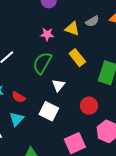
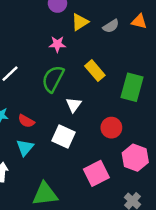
yellow triangle: (72, 29) -> (80, 22), moved, turned -49

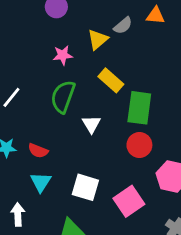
yellow triangle: (80, 22) -> (98, 39), moved
green rectangle: (132, 87) -> (139, 108), moved
white square: (63, 137) -> (85, 187), moved

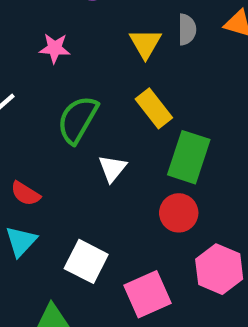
gray semicircle: (123, 25) -> (187, 29), turned -60
yellow triangle: (98, 39) -> (145, 43), turned -30
pink star: (63, 55) -> (55, 48), moved

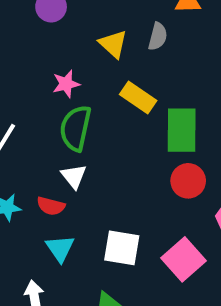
gray semicircle: (187, 29) -> (158, 36), moved, turned 32
pink star: (55, 48) -> (66, 84), moved
white triangle: (112, 168) -> (74, 176), moved

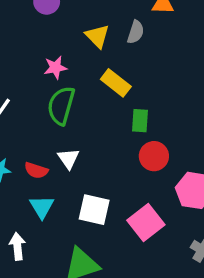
green rectangle: (182, 130) -> (140, 121), moved, size x0.6
white triangle: (74, 176) -> (68, 159), moved

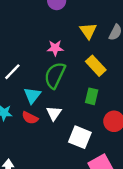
green rectangle: (140, 121) -> (92, 96), moved
cyan triangle: (42, 207) -> (32, 95), moved
white square: (94, 210) -> (80, 137), moved

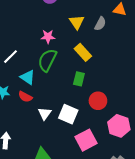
cyan triangle: (32, 95) -> (28, 77), turned -35
white triangle: (54, 113) -> (45, 113), moved

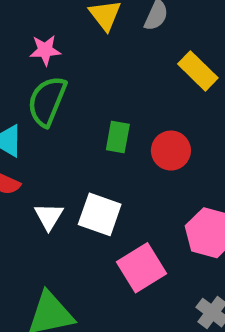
yellow rectangle: (83, 52) -> (198, 71), moved
red circle: (98, 101) -> (171, 151), moved

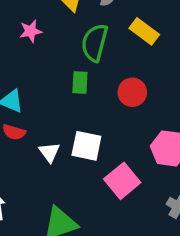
green semicircle: (47, 101) -> (95, 43), moved
green rectangle: (118, 137) -> (80, 82), moved

